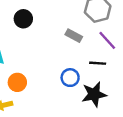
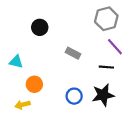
gray rectangle: (74, 36) -> (73, 53), moved
blue circle: (70, 78) -> (74, 96), moved

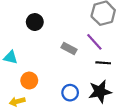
purple line: (115, 47) -> (94, 42), moved

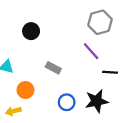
gray rectangle: (69, 48) -> (53, 68), moved
black line: (103, 63) -> (110, 72), moved

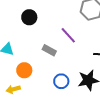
purple line: (91, 51) -> (68, 35), moved

